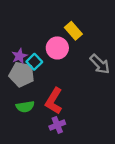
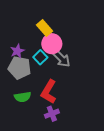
yellow rectangle: (73, 31) -> (45, 28), moved
cyan square: (34, 62) -> (40, 57), moved
gray arrow: (100, 64) -> (61, 58), moved

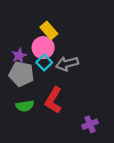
pink circle: (52, 44) -> (43, 48), moved
gray arrow: (61, 58) -> (67, 64), turned 120
purple cross: (52, 114) -> (90, 124), moved

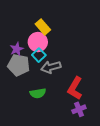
gray arrow: (67, 64) -> (51, 67), moved
red L-shape: (53, 100) -> (75, 88), moved
green semicircle: (25, 106) -> (38, 93), moved

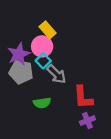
purple star: (17, 49) -> (19, 54), size x1.5
gray arrow: (51, 67) -> (56, 74), turned -120
red L-shape: (75, 88) -> (83, 97), turned -35

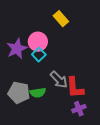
yellow rectangle: (48, 30) -> (61, 19), moved
gray pentagon: (21, 72) -> (19, 93), moved
gray arrow: (56, 74) -> (59, 80), moved

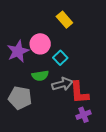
cyan square: (39, 55) -> (60, 58), moved
gray arrow: (59, 80) -> (62, 84), turned -60
green semicircle: (38, 93) -> (40, 76), moved

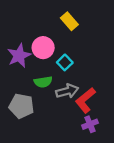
red L-shape: (79, 93) -> (85, 100), turned 55

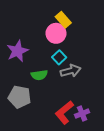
pink circle: (43, 48) -> (56, 33), moved
gray arrow: (67, 91) -> (71, 71), moved
red L-shape: (85, 100) -> (64, 113), moved

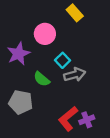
yellow rectangle: (63, 20) -> (75, 13), moved
pink circle: (56, 33) -> (45, 34), moved
green semicircle: (39, 75) -> (42, 79), turned 49

